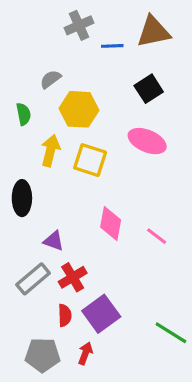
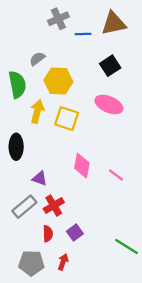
green semicircle: (24, 114) -> (17, 85), size x1.6
purple square: (101, 314) -> (75, 232), size x0.6

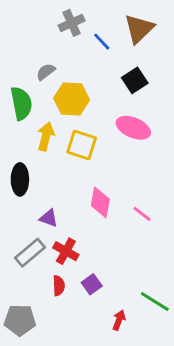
brown triangle: (114, 23) -> (139, 29), turned -32
blue line: (83, 34) -> (102, 42), turned 49
red cross: (54, 205) -> (66, 251), turned -30
red arrow: (63, 262) -> (119, 320), moved
gray pentagon: (31, 263) -> (20, 320), moved

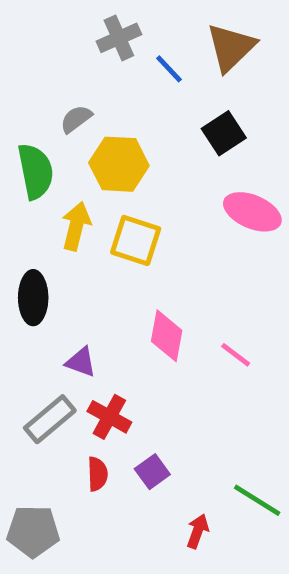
pink ellipse: (133, 128) -> (252, 212), moved

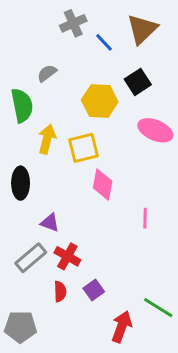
yellow hexagon: (119, 164) -> (100, 101), moved
yellow square: (136, 240) -> (84, 148), turned -32
pink diamond: (167, 336) -> (103, 185), moved
pink line: (236, 355) -> (145, 218), turned 54
red arrow: (198, 531) -> (122, 327), size x1.5

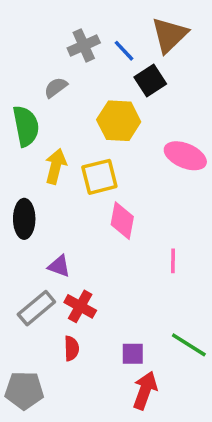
gray cross: (73, 23) -> (84, 45), moved
black square: (138, 82) -> (150, 80), moved
purple square: (94, 290) -> (133, 354), moved, turned 36
green line: (158, 308) -> (189, 345), moved

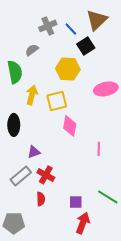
pink ellipse: (185, 156) -> (106, 89), turned -35
purple triangle: (59, 266) -> (34, 152), turned -40

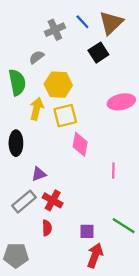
blue line: (71, 29) -> (82, 22), moved
yellow hexagon: (68, 69) -> (58, 85), moved

